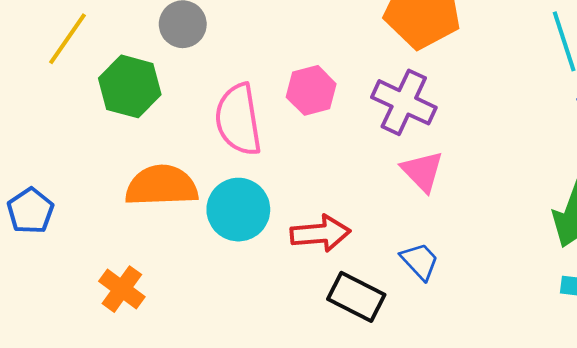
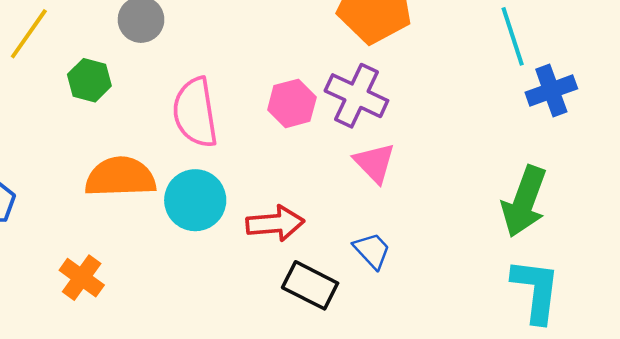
green hexagon: (130, 86) -> (89, 80), size x0.7
pink hexagon: (311, 90) -> (292, 103), moved

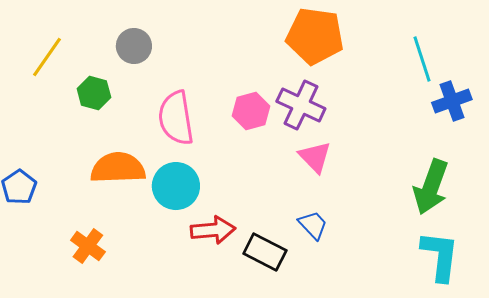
red arrow: (275, 223) -> (213, 230), moved

